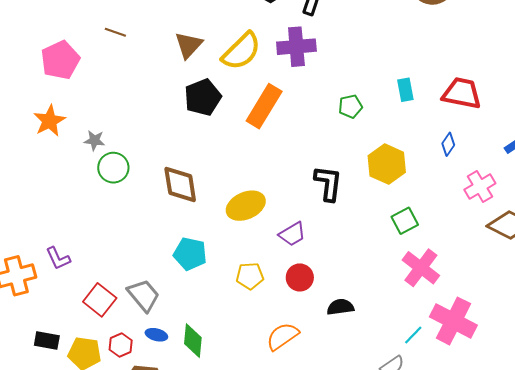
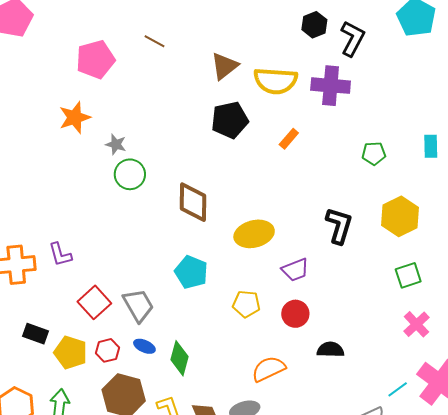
yellow semicircle: (241, 51) -> (276, 81), turned 39
orange rectangle: (264, 106) -> (289, 139), size x0.5
pink cross: (421, 268) -> (416, 324), size x0.7

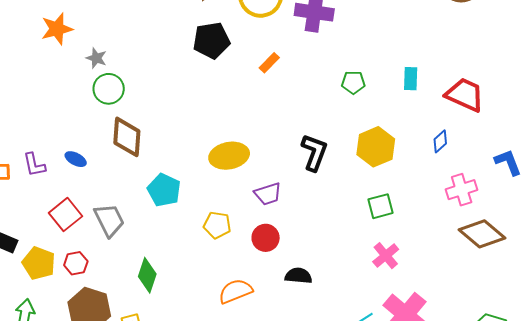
brown diamond: (193, 202) -> (127, 137), moved
blue ellipse: (144, 346) -> (76, 159), moved

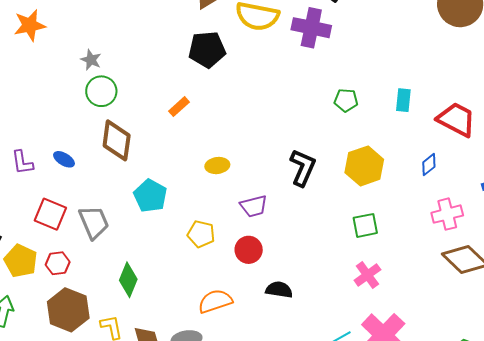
orange star: (57, 29) -> (30, 25), moved
orange rectangle: (269, 63) -> (179, 107), moved
yellow ellipse: (229, 156) -> (217, 166), size x0.6
red square: (65, 215) -> (50, 214), turned -32

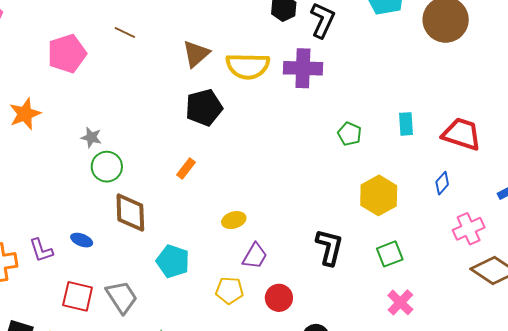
green pentagon: (346, 100) -> (349, 134), turned 30
black L-shape: (303, 168) -> (329, 247), moved
purple trapezoid: (254, 206) -> (255, 256), moved, turned -36

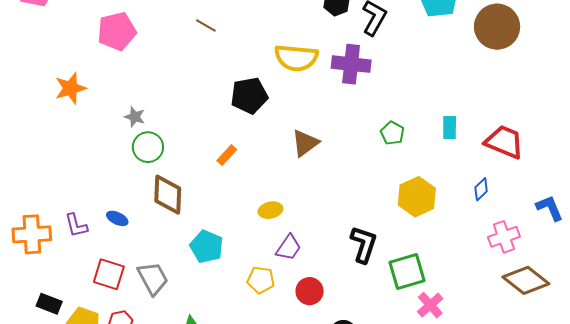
brown line: (125, 33) -> (206, 26), moved
brown triangle: (196, 54) -> (305, 143), moved
green square: (390, 254) -> (407, 271), moved, size x1.4

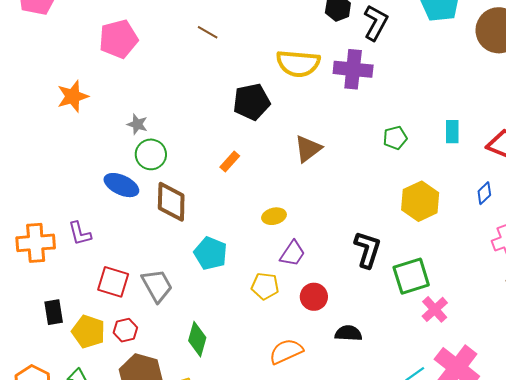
green pentagon: (392, 133) -> (395, 138), turned 30
blue ellipse: (117, 218) -> (121, 185), moved, size x1.6
black rectangle: (49, 304) -> (54, 312), turned 60

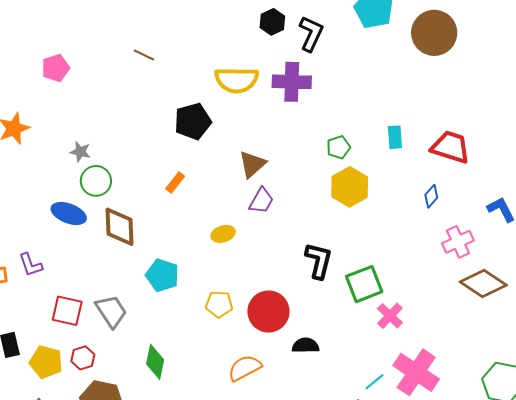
pink pentagon: (118, 39) -> (56, 68), size x0.7
yellow hexagon: (420, 201) -> (350, 187), moved
purple trapezoid: (292, 253) -> (261, 201), moved
red circle: (314, 297) -> (269, 311), size x1.5

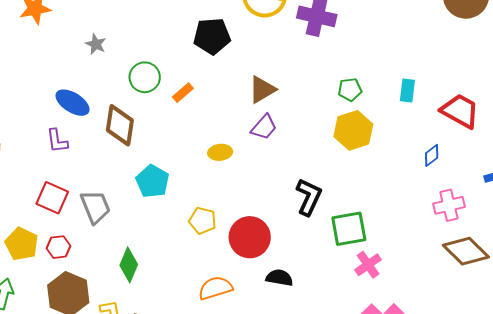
green circle: (96, 181) -> (145, 77), moved
purple L-shape: (31, 265) -> (57, 141), moved

